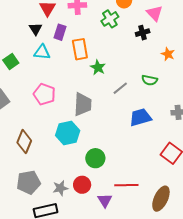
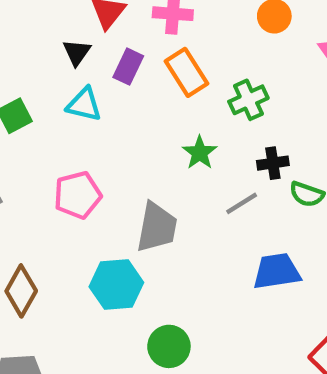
green cross: (110, 19) -> (248, 100), moved
black cross: (143, 33) -> (273, 163), moved
orange rectangle: (80, 49) -> (186, 72), moved, turned -30
pink pentagon: (44, 94) -> (78, 195), turned 30

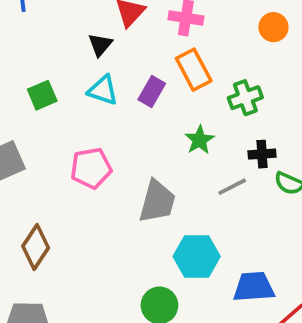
purple rectangle: (128, 67) -> (152, 92), moved
blue trapezoid: (277, 271) -> (254, 287), moved
cyan hexagon: (116, 285) -> (197, 256), moved

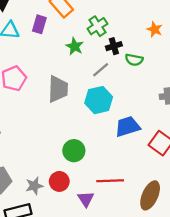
green cross: (245, 98) -> (97, 26), moved
cyan hexagon: (197, 256) -> (99, 100), moved

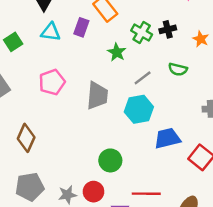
green cross: (97, 26) -> (142, 32), turned -30
black cross: (114, 46) -> (168, 29), moved

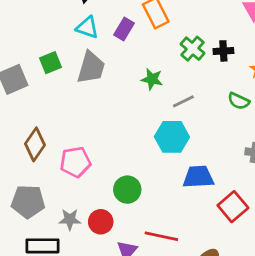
green square: (13, 42) -> (51, 63), moved
green star: (117, 52) -> (152, 79), moved, turned -30
green semicircle: (178, 69) -> (239, 101), moved
pink pentagon: (52, 82) -> (75, 162), moved
gray trapezoid: (97, 96) -> (91, 68), moved

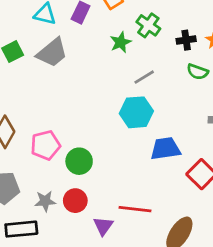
black cross: (223, 51) -> (186, 40), moved
gray trapezoid: (91, 68) -> (52, 53), turned 40
green star: (152, 79) -> (121, 42), moved, turned -30
green circle: (127, 190) -> (79, 161), moved

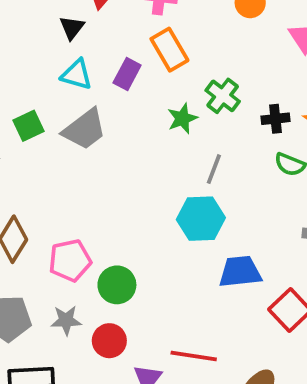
gray line: (144, 77) -> (214, 169), turned -40
gray star: (45, 201) -> (66, 320), moved

